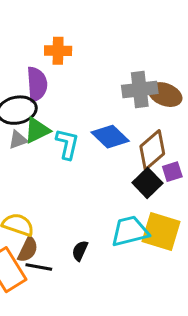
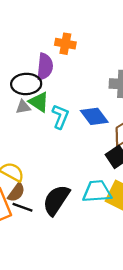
green triangle: (37, 130) -> (39, 102), turned 50
black semicircle: (80, 251) -> (56, 200), size x2.0

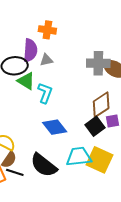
gray triangle: (23, 107) -> (46, 60), moved
blue diamond: (94, 116) -> (55, 127), moved
black semicircle: (56, 200) -> (44, 165), turned -84

